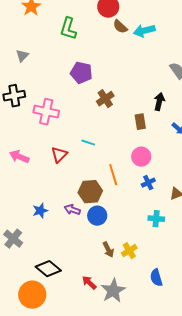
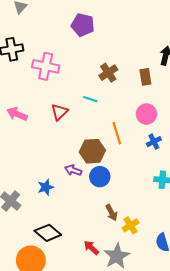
brown cross: (105, 99) -> (108, 73), moved
blue star: (40, 211) -> (46, 187), moved
yellow cross: (129, 251) -> (131, 225), moved

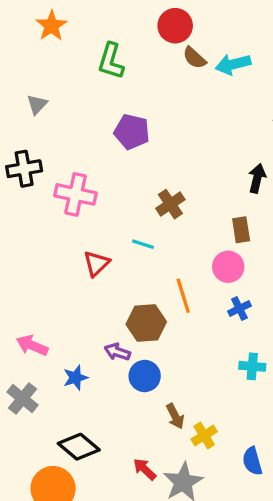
brown rectangle: (145, 77) -> (241, 230), moved
pink arrow: (17, 114) -> (32, 345), moved
blue circle: (100, 177) -> (145, 376), moved

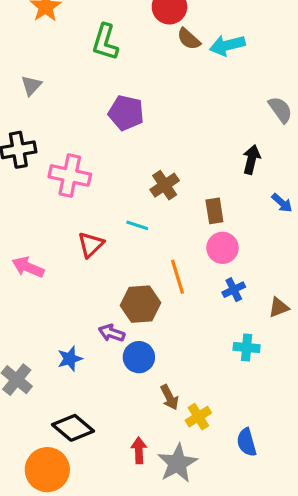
brown rectangle: (241, 230) -> (214, 211), moved
pink arrow: (32, 345) -> (28, 267), moved
red arrow: (145, 469) -> (139, 450), turned 45

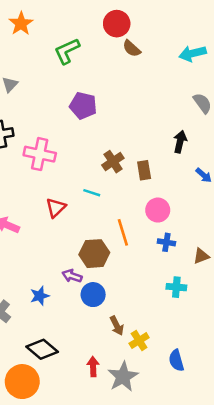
green L-shape: (105, 42) -> (67, 51), turned 48
cyan arrow: (227, 45) -> (193, 53), moved
brown rectangle: (214, 211) -> (144, 170), moved
blue cross: (234, 290) -> (166, 242), turned 35

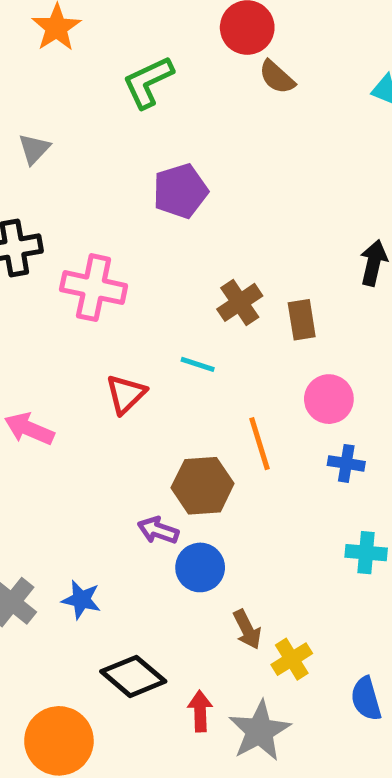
purple pentagon: (83, 106) -> (180, 191), turned -30
blue star: (40, 296) -> (81, 600), moved, turned 30
black diamond: (42, 349) -> (133, 676), moved

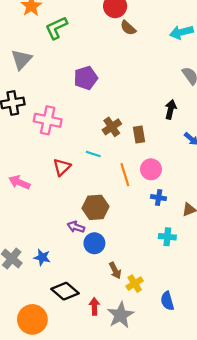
green L-shape: (148, 82) -> (56, 28), moved
gray triangle: (34, 149) -> (22, 59), size x1.5
orange line: (260, 444) -> (125, 175), moved

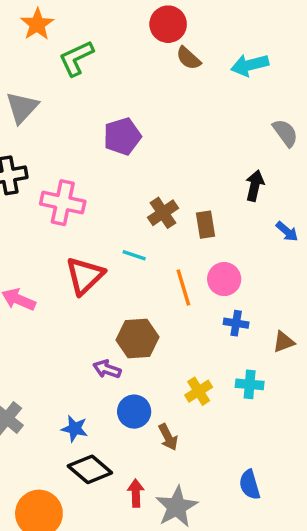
cyan arrow: (181, 32) -> (250, 65), moved
red triangle: (62, 167) -> (85, 276), size x1.4
blue circle: (94, 243) -> (134, 412), moved
blue star: (42, 257) -> (75, 429), moved
yellow cross: (135, 284) -> (199, 391), moved

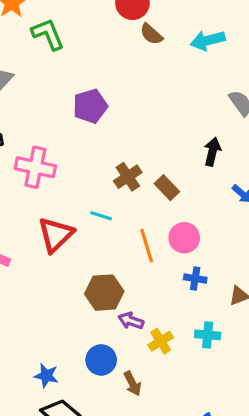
green L-shape: (76, 58) -> (48, 34), turned 93
brown rectangle: (205, 225) -> (167, 188), turned -35
purple arrow: (107, 369) -> (131, 321), moved

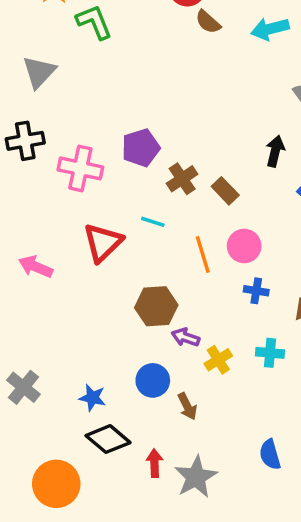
purple pentagon: (90, 106) -> (141, 148), moved

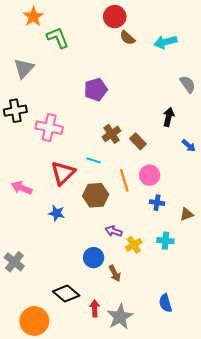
purple pentagon: (141, 148) -> (96, 90), moved
brown hexagon: (156, 306) -> (96, 195), moved
blue star: (92, 398) -> (57, 213), moved

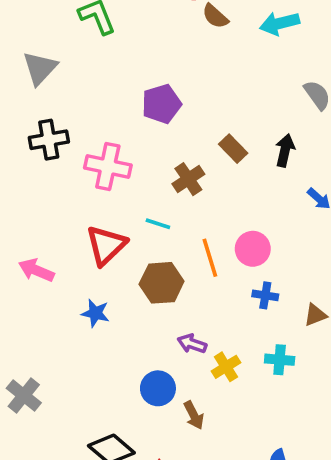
black cross: (15, 111) -> (49, 140), moved
pink cross: (49, 128) -> (108, 167), moved
brown rectangle: (138, 141) -> (233, 149), moved

